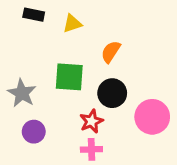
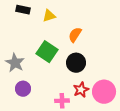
green square: (69, 77) -> (47, 52), turned 30
pink circle: (152, 117) -> (104, 92), moved
red star: (91, 121) -> (81, 90), moved

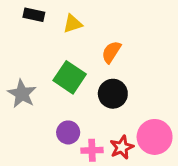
purple circle: (23, 89) -> (68, 132), moved
red star: (81, 90) -> (122, 147), moved

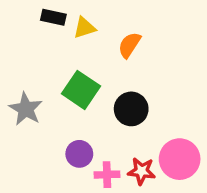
black rectangle: (34, 15) -> (53, 17), moved
orange semicircle: (111, 52) -> (129, 45), moved
red star: (122, 147) -> (142, 171), turned 30

